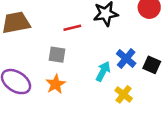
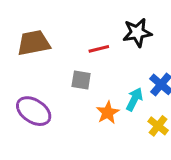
orange star: (56, 84) -> (108, 113), moved

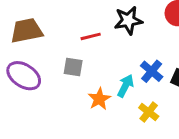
purple ellipse: (34, 111) -> (24, 76), moved

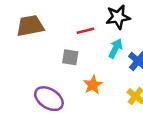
purple ellipse: (24, 76) -> (49, 99), moved
cyan arrow: (125, 86) -> (115, 48), moved

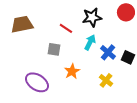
red line: (85, 31) -> (66, 28), turned 48

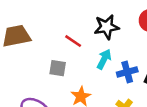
blue cross: (108, 52) -> (127, 72), turned 35

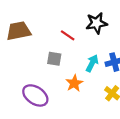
cyan arrow: (104, 59) -> (92, 63), moved

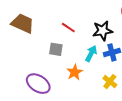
black star: (97, 23) -> (103, 31), moved
brown trapezoid: (19, 31) -> (23, 23), turned 35

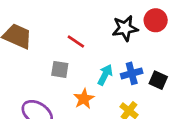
black star: (103, 31) -> (125, 28), moved

